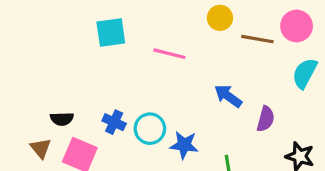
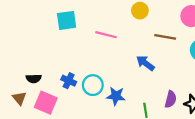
brown line: (257, 39) -> (165, 37), moved
purple semicircle: (266, 119) -> (171, 99), moved

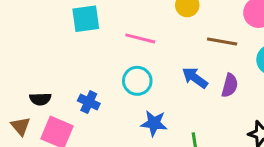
cyan circle: (93, 85) -> (137, 81), moved
purple semicircle: (171, 99) -> (230, 85), moved

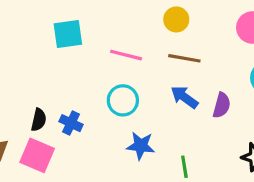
brown line: (222, 41) -> (184, 58), moved
black semicircle: (40, 99) -> (39, 120), moved, turned -75

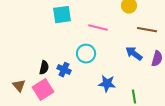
brown line: (184, 58) -> (147, 30), moved
cyan circle: (123, 100) -> (86, 54), moved
pink square: (37, 155) -> (43, 90), turned 35

